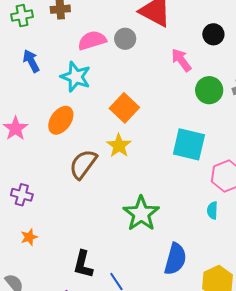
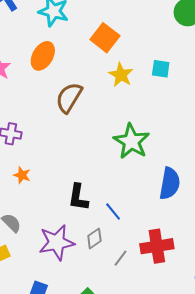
cyan square: (189, 144) -> (161, 69), moved, size x0.6
yellow star: (119, 146) -> (121, 75), moved
orange star: (29, 237) -> (22, 175), turned -30

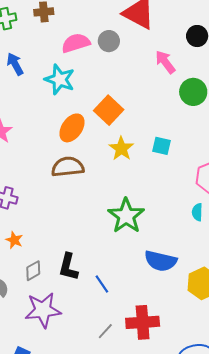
orange ellipse: (43, 56) -> (72, 128), moved
brown semicircle: (69, 98) -> (68, 167), turned 48
blue semicircle: (170, 183) -> (161, 261), turned 88
gray diamond: (94, 238) -> (33, 271), moved

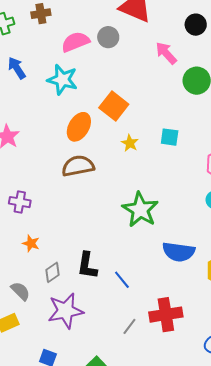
yellow star: (121, 149) -> (130, 143), size x0.7

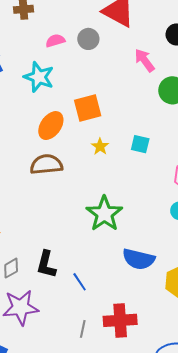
pink semicircle: (75, 42) -> (55, 41), size x0.7
orange square: (114, 106) -> (88, 108), turned 32
gray line: (129, 326) -> (83, 329), turned -30

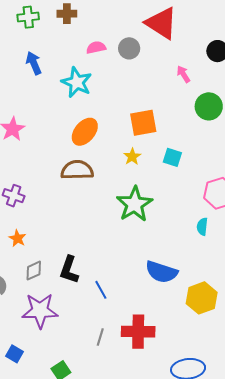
pink arrow: (145, 60) -> (183, 74), size x0.7
orange square: (88, 108) -> (143, 123), moved
green star: (104, 214) -> (134, 204), moved

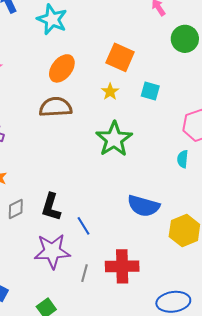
orange square: (143, 123) -> (120, 57), turned 36
purple star: (40, 311) -> (52, 251), moved

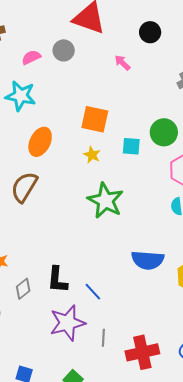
green circle: (185, 39) -> (164, 132), moved
brown semicircle: (56, 107) -> (24, 187), moved, turned -44
red cross: (122, 266) -> (142, 352), moved

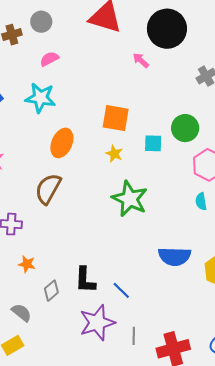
black circle: (150, 32) -> (167, 29), size x1.8
gray circle: (64, 50) -> (41, 22), moved

